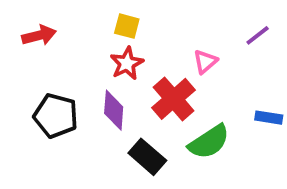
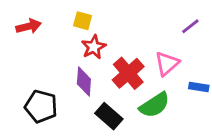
yellow square: (127, 26) -> (83, 21), moved
pink triangle: (205, 62) -> (167, 64), moved, size x1.4
black pentagon: (56, 116) -> (41, 106), moved

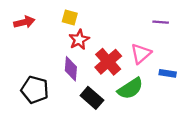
purple line: (190, 26) -> (161, 22), turned 42

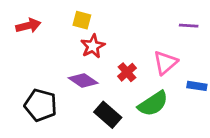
red cross: (108, 62) -> (127, 72), size x0.6
purple diamond: (71, 69) -> (83, 80), turned -60

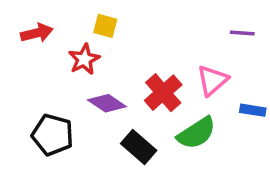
red star: (93, 46) -> (84, 59), moved
red cross: (127, 72) -> (163, 93), size x1.5

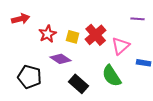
yellow square: (105, 26) -> (73, 37), moved
red cross: (163, 93) -> (96, 35), moved
green semicircle: (197, 133) -> (112, 76), turned 90

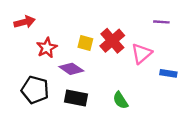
red star: (48, 34) -> (47, 48), moved
green semicircle: (112, 76) -> (120, 100), moved, size x0.7
black rectangle: (79, 84) -> (76, 98), moved, turned -30

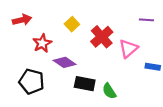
yellow square: (85, 43) -> (72, 24), moved, turned 32
black rectangle: (76, 98) -> (85, 84), moved

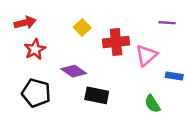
red cross: (102, 37) -> (116, 42), turned 35
red star: (42, 43) -> (35, 49), moved
green semicircle: (109, 91) -> (152, 104), moved

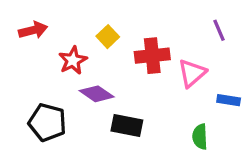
purple line: (167, 23) -> (219, 30), turned 63
red star: (35, 49) -> (73, 60), moved
green semicircle: (152, 104) -> (200, 137), turned 30

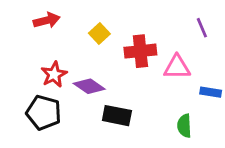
red arrow: (33, 30) -> (47, 20), moved
red star: (73, 60) -> (54, 75), moved
pink triangle: (192, 73) -> (177, 67), turned 40

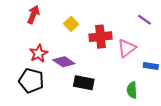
red arrow: (47, 20) -> (33, 15), turned -54
purple line: (202, 28) -> (145, 20), turned -32
pink triangle: (177, 67) -> (127, 48), turned -36

